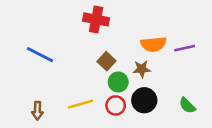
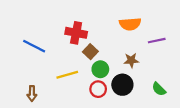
red cross: (96, 19) -> (76, 33), moved
orange semicircle: (153, 44) -> (130, 24), moved
brown star: (142, 69) -> (131, 60), moved
yellow line: (80, 104) -> (67, 75), moved

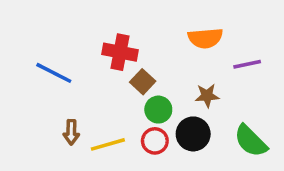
yellow line: (67, 75) -> (108, 144), moved
green semicircle: (159, 89) -> (251, 141), size x1.5
brown arrow: (32, 94) -> (71, 132), moved

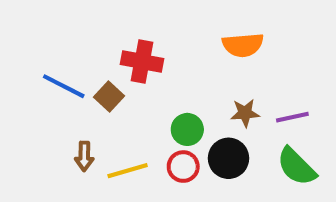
purple line: (247, 64) -> (292, 117), moved
brown square: (143, 82) -> (109, 96), moved

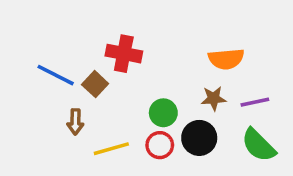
orange semicircle: (243, 45) -> (226, 59), moved
brown arrow: (84, 156) -> (75, 122), moved

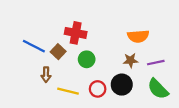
green circle: (163, 113) -> (87, 59), moved
yellow line: (111, 149) -> (68, 91), turned 30

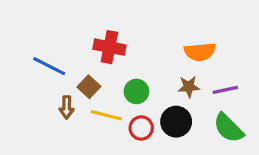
brown square: (58, 52) -> (89, 87), moved
green circle: (87, 59) -> (136, 91), moved
yellow line: (68, 91) -> (106, 115), moved

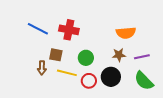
blue line: (49, 66) -> (38, 29), moved
brown square: (89, 87) -> (56, 55), turned -32

